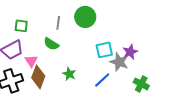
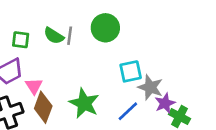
green semicircle: (51, 44) -> (54, 36), moved
purple star: (130, 52) -> (165, 103), moved
green star: (69, 74) -> (84, 103), size x1.6

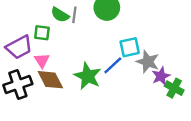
green square: (21, 40) -> (42, 33), moved
brown diamond: (43, 107) -> (50, 80), turned -48
blue line: (128, 111) -> (113, 65), moved

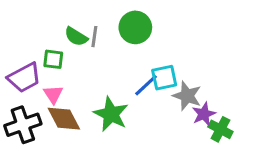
blue line: (113, 65) -> (146, 85), moved

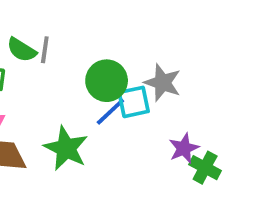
green circle: (135, 27) -> (107, 81), moved
gray star: (187, 96) -> (163, 83), moved

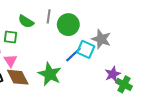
gray line: (45, 50) -> (49, 16), moved
green circle: (107, 81) -> (68, 25), moved
cyan square: (134, 102) -> (86, 49), turned 36

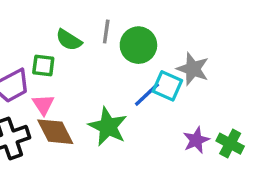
purple star: (113, 74) -> (196, 140), moved

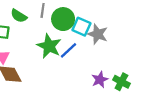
cyan square: (167, 86) -> (81, 27), moved
green star: (108, 127) -> (49, 46), moved

